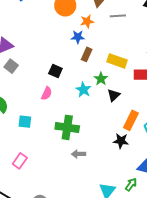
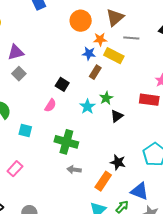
yellow rectangle: (117, 61) -> (114, 56), moved
orange rectangle: (131, 120) -> (103, 181), moved

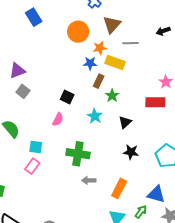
green star: (106, 98) -> (112, 96), moved
black star: (118, 162) -> (131, 152), moved
pink rectangle: (15, 169) -> (32, 166), moved

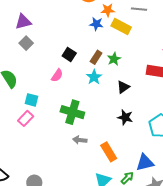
brown rectangle: (99, 81) -> (96, 57), moved
orange rectangle: (119, 188) -> (109, 152), turned -66
blue triangle: (156, 194) -> (145, 163), turned -36

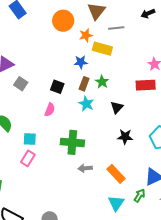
blue star: (96, 24) -> (81, 62), moved
gray square: (26, 43) -> (21, 84), moved

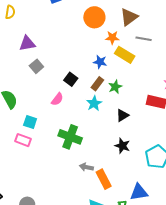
pink rectangle: (28, 158) -> (23, 140), turned 63
gray arrow: (85, 168) -> (86, 167), moved

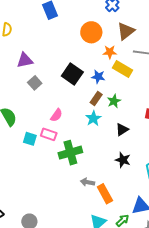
black square: (71, 79) -> (72, 74), moved, size x1.5
green cross: (70, 137) -> (70, 153), turned -35
pink rectangle: (23, 140) -> (49, 134), moved

